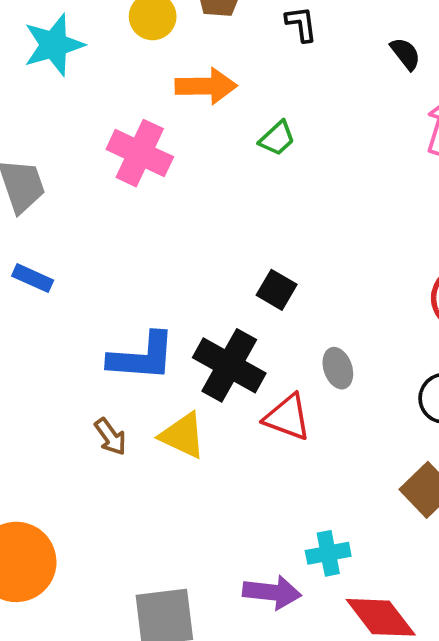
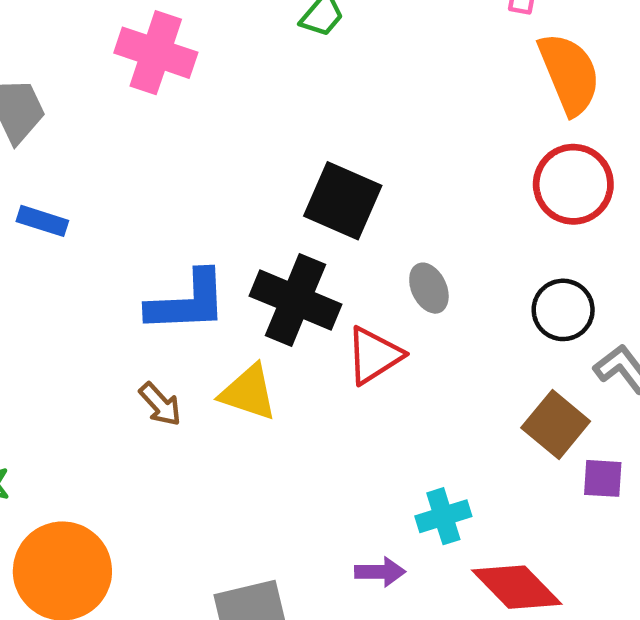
black square: (277, 290) -> (343, 201), size x1.6
red triangle: (287, 417) -> (374, 355), turned -46
purple arrow: (272, 592) -> (380, 572), size x0.7

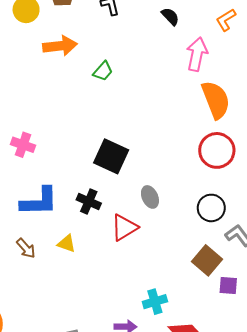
pink cross: (156, 53) -> (23, 145), moved, size x0.7
black cross: (295, 300) -> (89, 201), size x0.6
yellow triangle: (248, 392) -> (67, 244), size x0.7

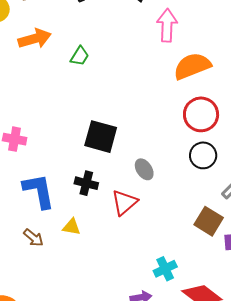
orange semicircle: (216, 100) -> (192, 66), turned -81
blue L-shape: (39, 202) -> (39, 191), turned -90
black circle: (211, 208) -> (203, 155), moved

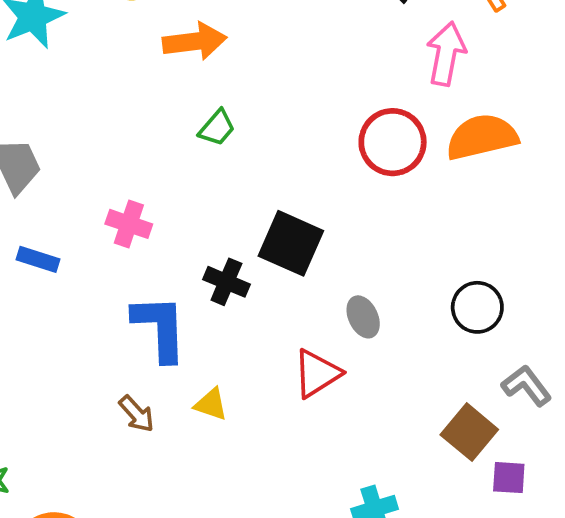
green trapezoid: (80, 56) -> (217, 128), moved
red circle: (201, 114) -> (393, 142), moved
black cross: (86, 183) -> (226, 282), moved

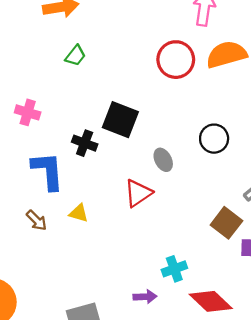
black circle: (477, 307) -> (214, 139), moved

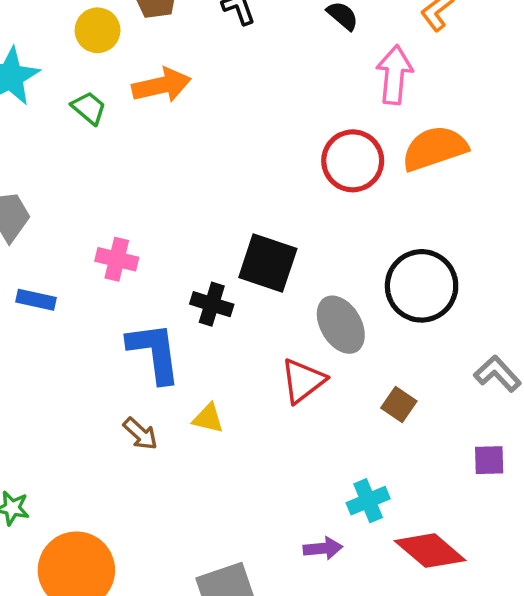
green trapezoid: (75, 56) -> (89, 108), moved, turned -85
black circle: (214, 139) -> (422, 286), size x1.5
gray ellipse: (163, 160) -> (341, 325), size x1.5
brown square: (226, 223) -> (399, 404), moved, size x0.7

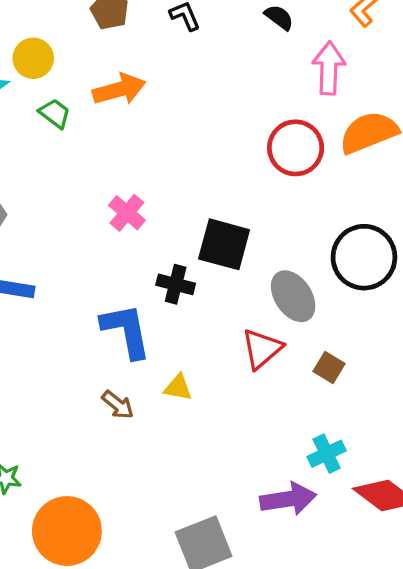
yellow circle: (98, 30) -> (33, 58), moved
pink cross: (117, 259) -> (127, 213), moved, turned 30
brown square: (399, 404) -> (329, 367), moved
purple arrow: (323, 548) -> (288, 499), size x1.6

